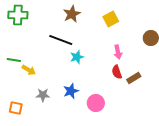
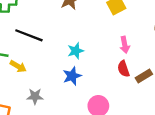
black line: (61, 40) -> (29, 35), moved
blue star: (71, 91) -> (72, 76), moved

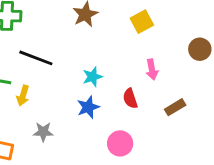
yellow arrow: (18, 66) -> (23, 96), turned 77
red semicircle: (123, 69) -> (130, 98), moved

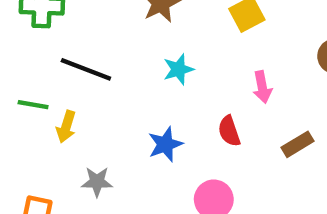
cyan star: (93, 77) -> (179, 69), moved

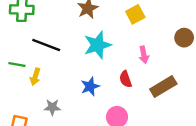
cyan star: (179, 69) -> (97, 45), size x1.6
brown rectangle: (298, 144) -> (163, 86), size x1.5

